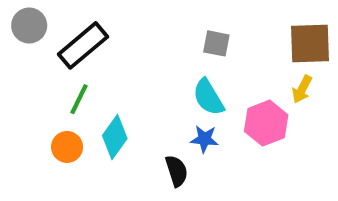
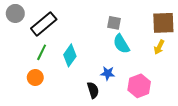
cyan semicircle: (208, 97) -> (121, 44), moved
pink hexagon: (266, 123) -> (139, 86), moved
cyan diamond: (115, 137) -> (70, 55), moved

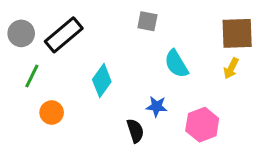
gray circle: (15, 13) -> (21, 33), moved
gray square: (114, 23) -> (147, 21), moved
green line: (42, 52) -> (32, 76), moved

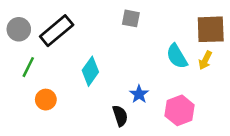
cyan semicircle: (176, 64) -> (177, 56), moved
blue star: (157, 106) -> (139, 94), turned 30

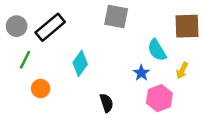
gray square: (131, 18) -> (116, 17), size x1.5
yellow arrow: (205, 60) -> (182, 71), moved
blue star: (139, 94) -> (141, 73), moved

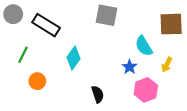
gray circle: (17, 26) -> (13, 14), moved
black rectangle: (50, 27) -> (46, 25), turned 72

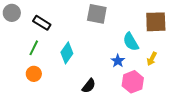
black rectangle: (46, 25) -> (42, 23), size x0.7
green line: (23, 55) -> (34, 48), moved
black semicircle: (98, 94) -> (89, 86), turned 56

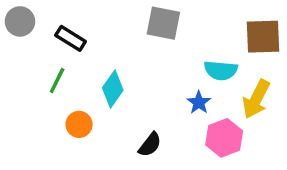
cyan semicircle: (131, 42) -> (221, 70), turned -54
yellow arrow: (152, 59) -> (256, 99), size x1.6
orange circle: (34, 74) -> (79, 124), moved

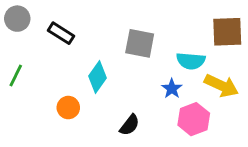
gray square: (163, 23) -> (140, 43), moved
green line: (57, 81) -> (16, 75), moved
yellow arrow: (256, 99) -> (221, 86), turned -92

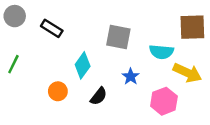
blue star: (172, 89) -> (131, 76), moved
black semicircle: (130, 125) -> (99, 96), moved

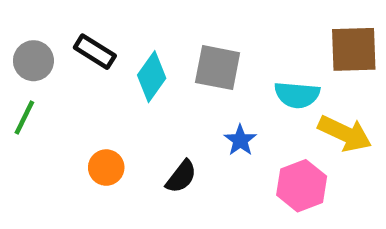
gray circle: (15, 16) -> (33, 61), moved
cyan diamond: (83, 65) -> (152, 77), moved

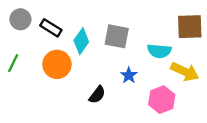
gray circle: (33, 61) -> (20, 19), moved
orange circle: (106, 168) -> (57, 64), moved, size x1.5

